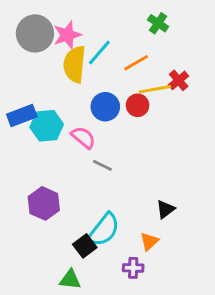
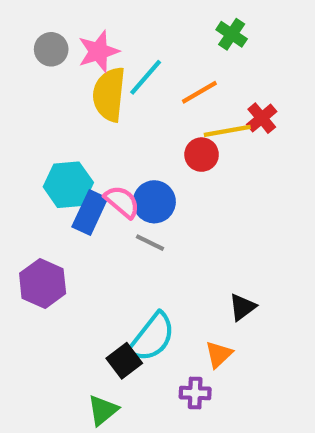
gray circle: (35, 33) -> (51, 49), size x0.6
blue circle: (105, 107) -> (154, 202), moved
blue rectangle: (22, 116) -> (90, 213), moved, turned -44
purple hexagon: (44, 203) -> (43, 283), moved
green triangle: (70, 280) -> (103, 410), turned -45

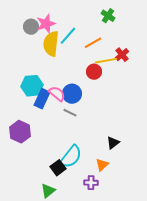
gray circle: (51, 49) -> (31, 27), moved

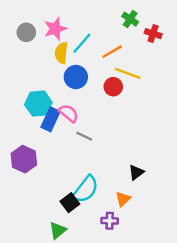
gray circle: (31, 27) -> (26, 32), moved
yellow semicircle: (51, 44) -> (61, 53), size x0.7
red cross: (122, 55) -> (153, 34), moved, turned -32
yellow line: (106, 61) -> (128, 73), turned 30
blue circle: (72, 94) -> (76, 77), moved

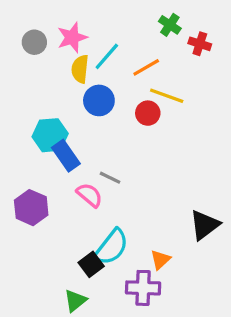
pink semicircle: (69, 113) -> (90, 195), moved
blue rectangle: (50, 119) -> (66, 156), turned -60
black triangle: (136, 172) -> (205, 225), moved, size x1.5
purple cross: (110, 221) -> (143, 288), size x1.5

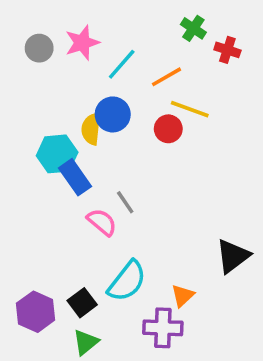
yellow semicircle: (80, 69) -> (91, 129), moved
gray line: (110, 178) -> (125, 202), turned 30
purple hexagon: (31, 208) -> (36, 312), moved
black square: (91, 264) -> (82, 303), moved

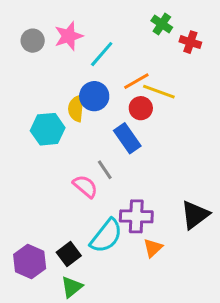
orange line: (166, 77) -> (136, 81), moved
blue rectangle: (75, 177) -> (127, 138), moved
purple cross: (163, 328) -> (136, 216), moved

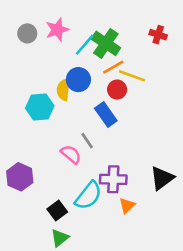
green cross: (162, 24) -> (106, 43), moved, size x1.6
purple hexagon: (30, 261) -> (20, 177), moved

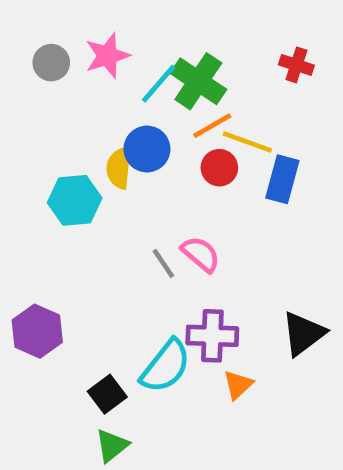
blue rectangle: (106, 114) -> (282, 179), moved, turned 50
pink semicircle: (71, 154) -> (201, 254), moved

